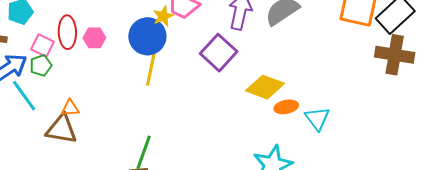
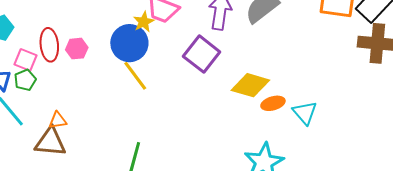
yellow line: (151, 69) -> (135, 76), turned -44

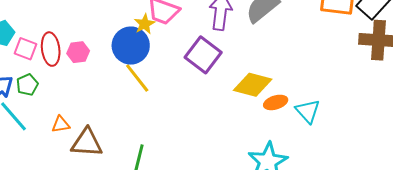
pink square: (25, 60) -> (25, 49), moved
brown triangle: (50, 142) -> (87, 143), moved

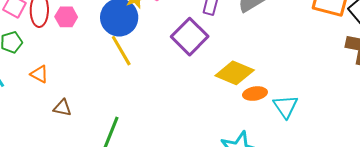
orange triangle: (61, 124) -> (39, 74), moved, turned 30
brown triangle: (87, 143) -> (62, 108), size x0.6

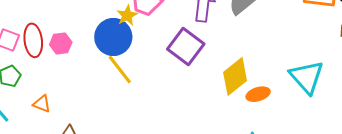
yellow diamond: (235, 73) -> (235, 76), turned -54
cyan triangle: (286, 106) -> (307, 77), moved, size x1.4

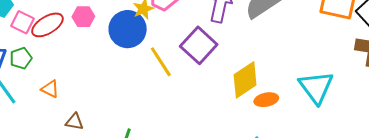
red ellipse: (33, 40) -> (47, 25), turned 60
pink hexagon: (61, 44) -> (83, 17), moved
yellow line: (120, 69) -> (161, 62), moved

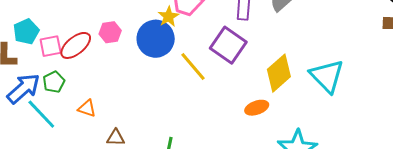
pink square: (22, 22) -> (51, 46), turned -30
cyan triangle: (316, 87) -> (327, 76), moved
orange ellipse: (266, 100) -> (257, 108), moved

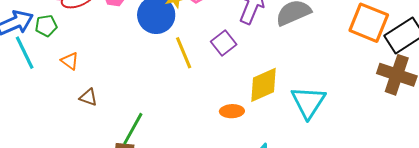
purple square: (228, 45) -> (224, 43), size x0.7

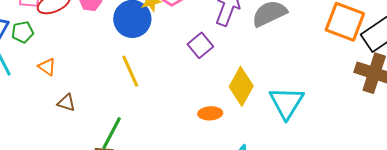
yellow line: (184, 53) -> (130, 71), moved
yellow diamond: (264, 85) -> (241, 86), turned -36

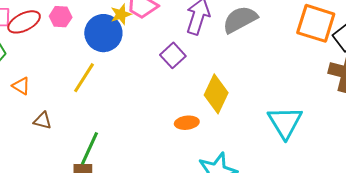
yellow line: (130, 71) -> (84, 78), moved, turned 60
cyan triangle: (286, 103) -> (285, 122), moved

